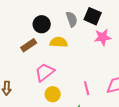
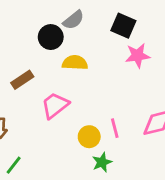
gray semicircle: (72, 19) -> (74, 20), moved, turned 70
brown rectangle: (29, 45) -> (22, 80), moved
yellow circle: (53, 94) -> (89, 137), moved

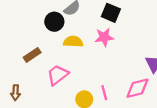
pink star: (138, 56) -> (104, 37), moved

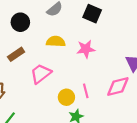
black circle: (54, 22) -> (20, 22), moved
pink star: (104, 37) -> (86, 49), moved

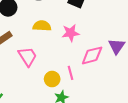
pink trapezoid: (41, 74) -> (28, 56), turned 95
pink diamond: (118, 86) -> (92, 55), moved

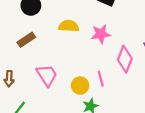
pink diamond: (92, 55) -> (125, 59), turned -55
pink trapezoid: (28, 56) -> (47, 75), moved

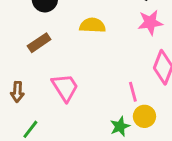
pink star: (101, 34) -> (150, 22), moved
yellow circle: (80, 86) -> (144, 116), moved

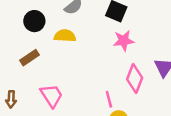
yellow semicircle: (92, 25) -> (65, 36), moved

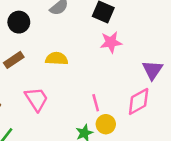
yellow semicircle: (65, 36) -> (57, 59), moved
pink diamond: (135, 79) -> (139, 102), moved, turned 40

